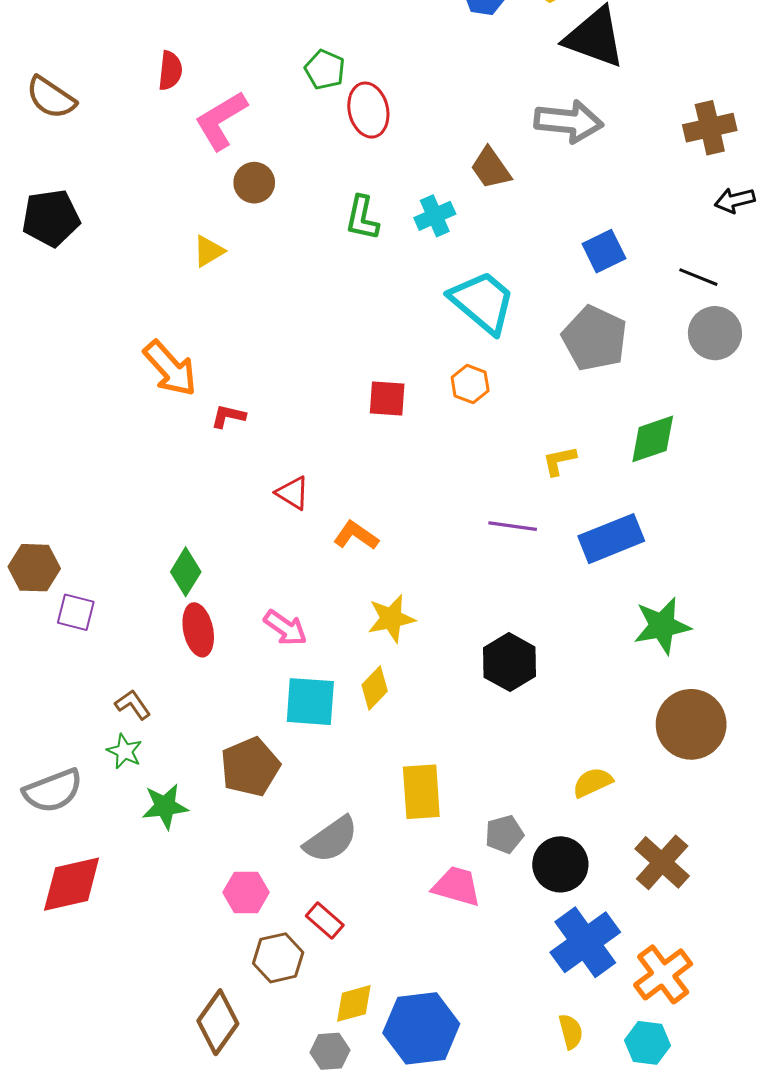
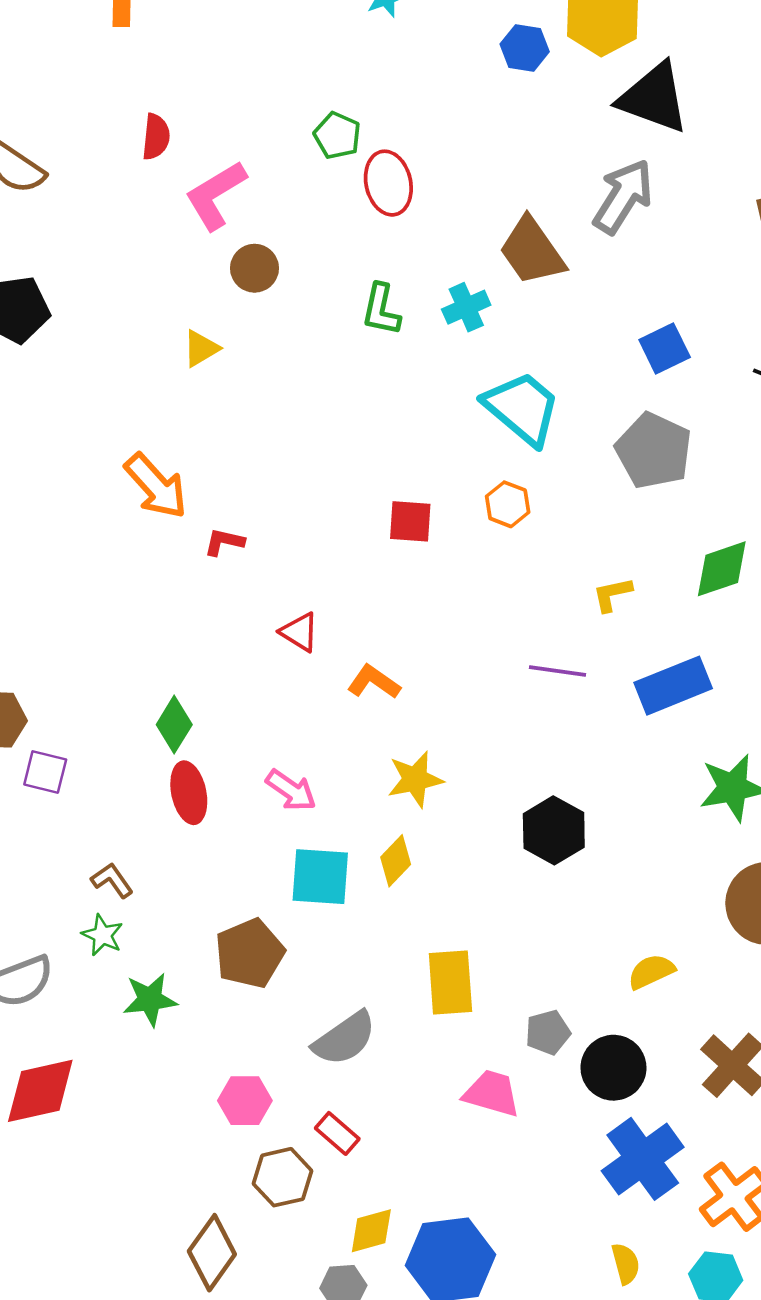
gray arrow: (569, 121) -> (623, 196), turned -64
brown trapezoid: (491, 168) -> (532, 251), size x1.4

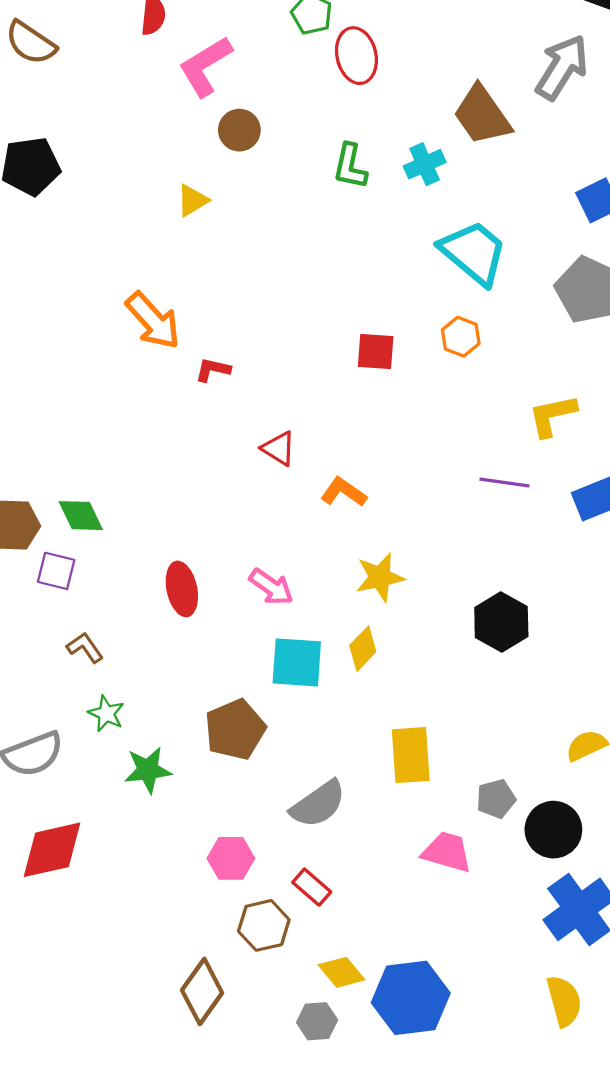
yellow L-shape: (612, 594) -> (552, 415), size x1.4
green diamond: (174, 725) -> (81, 516), moved, turned -57
brown L-shape: (112, 880) -> (85, 648), moved
yellow diamond: (371, 1231) -> (342, 972), turned 66
yellow semicircle: (626, 1264) -> (564, 1001), size x1.4

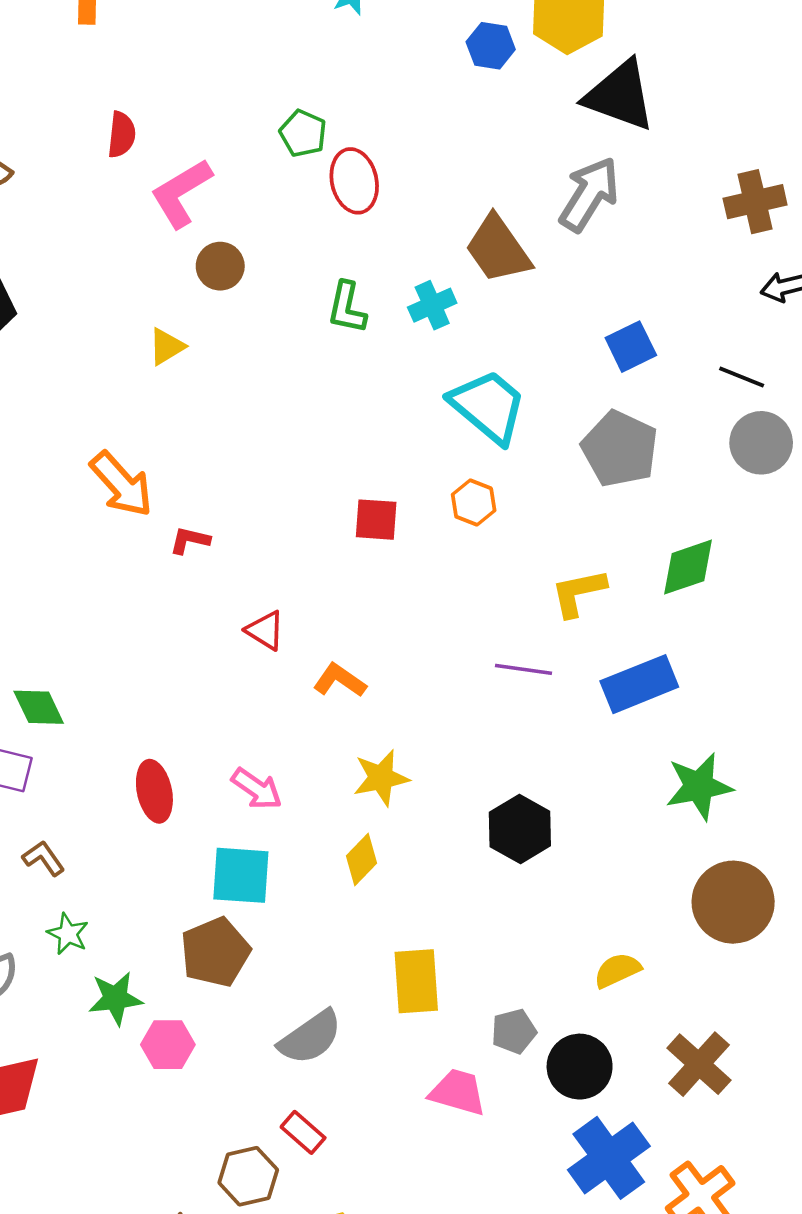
cyan square: (297, 662) -> (241, 875), moved
pink hexagon: (231, 858) -> (168, 1045), moved

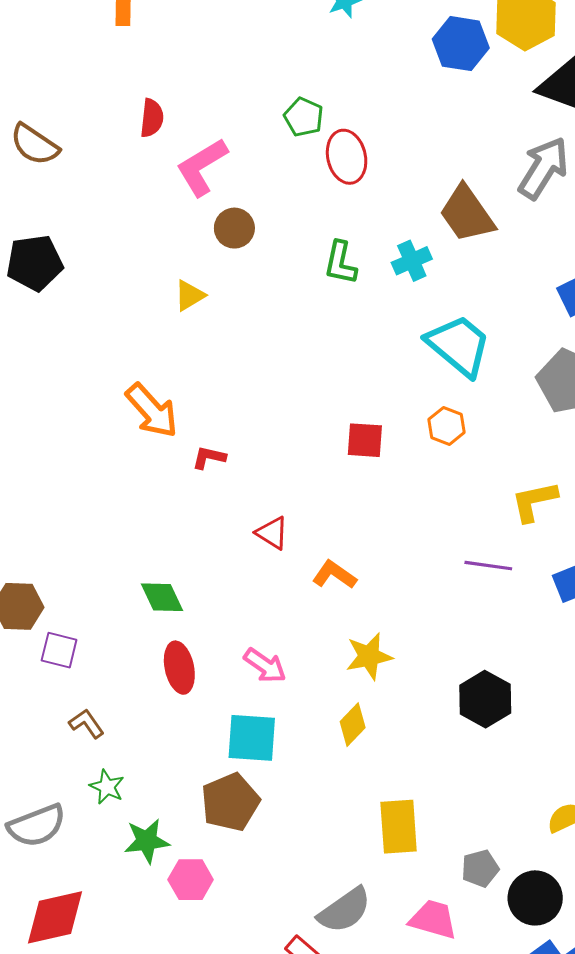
blue hexagon: (491, 46) -> (461, 44), size x1.4
green diamond: (39, 707) -> (162, 597), moved
gray semicircle: (310, 1037) -> (345, 910), moved

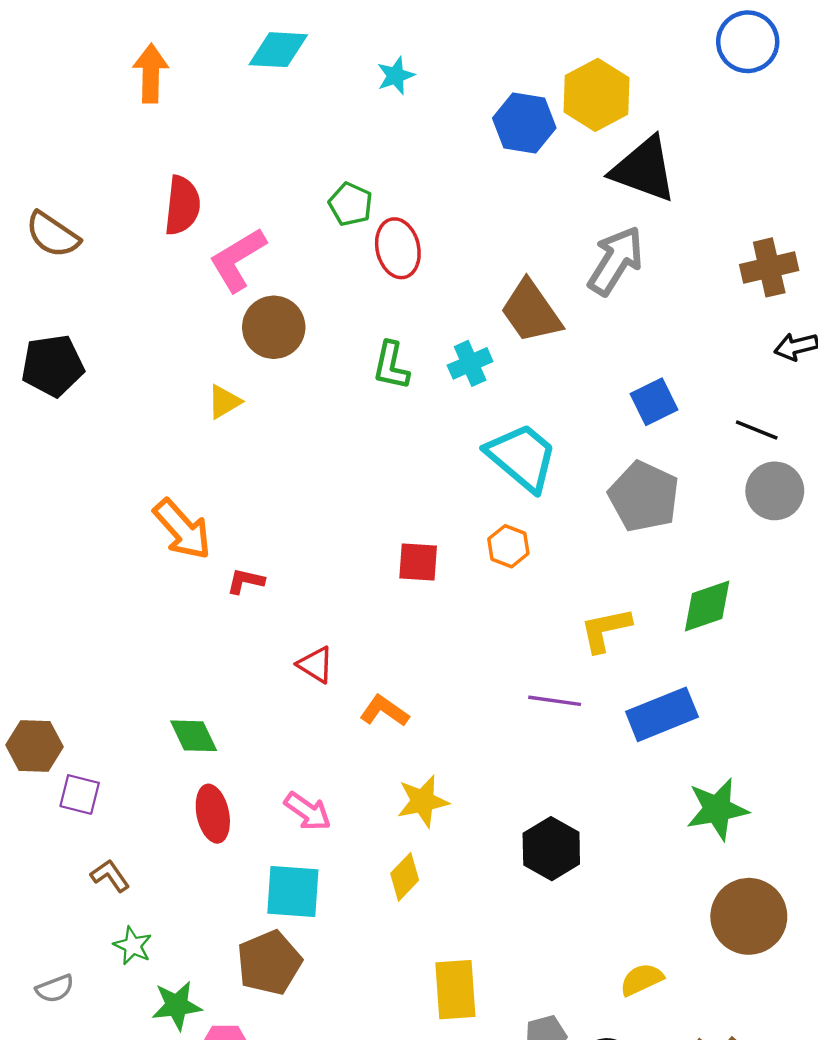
red semicircle: (152, 118) -> (182, 205), size x1.4
brown circle: (234, 228) -> (274, 327), size x1.4
gray semicircle: (37, 826) -> (55, 989), size x0.6

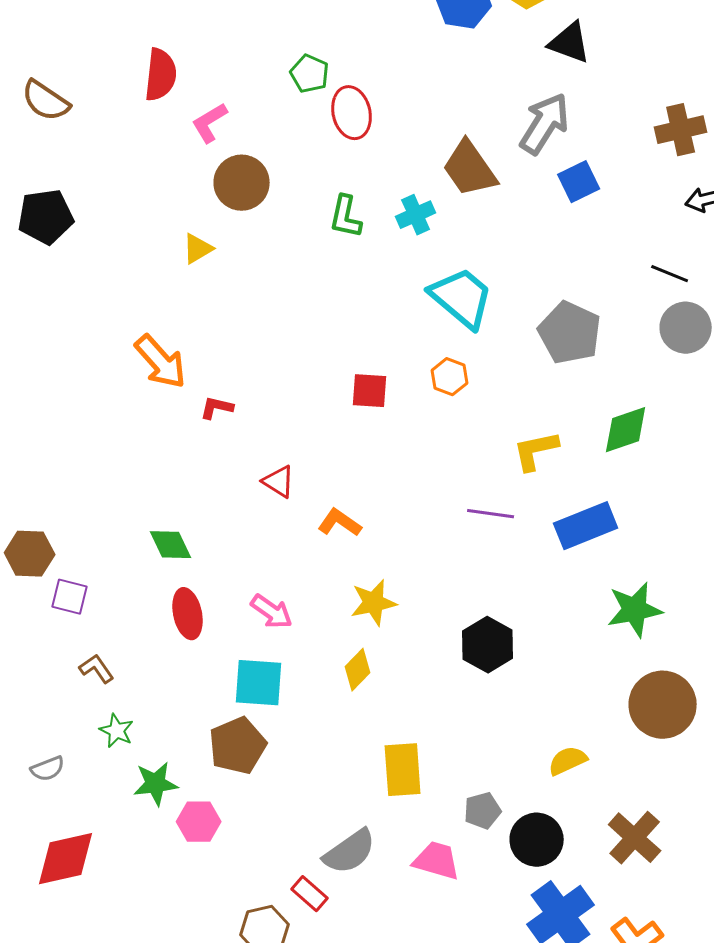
black triangle: (644, 169) -> (570, 43), size x0.7
pink L-shape: (238, 260) -> (210, 123), size x0.7
blue square: (654, 402) -> (579, 182), moved

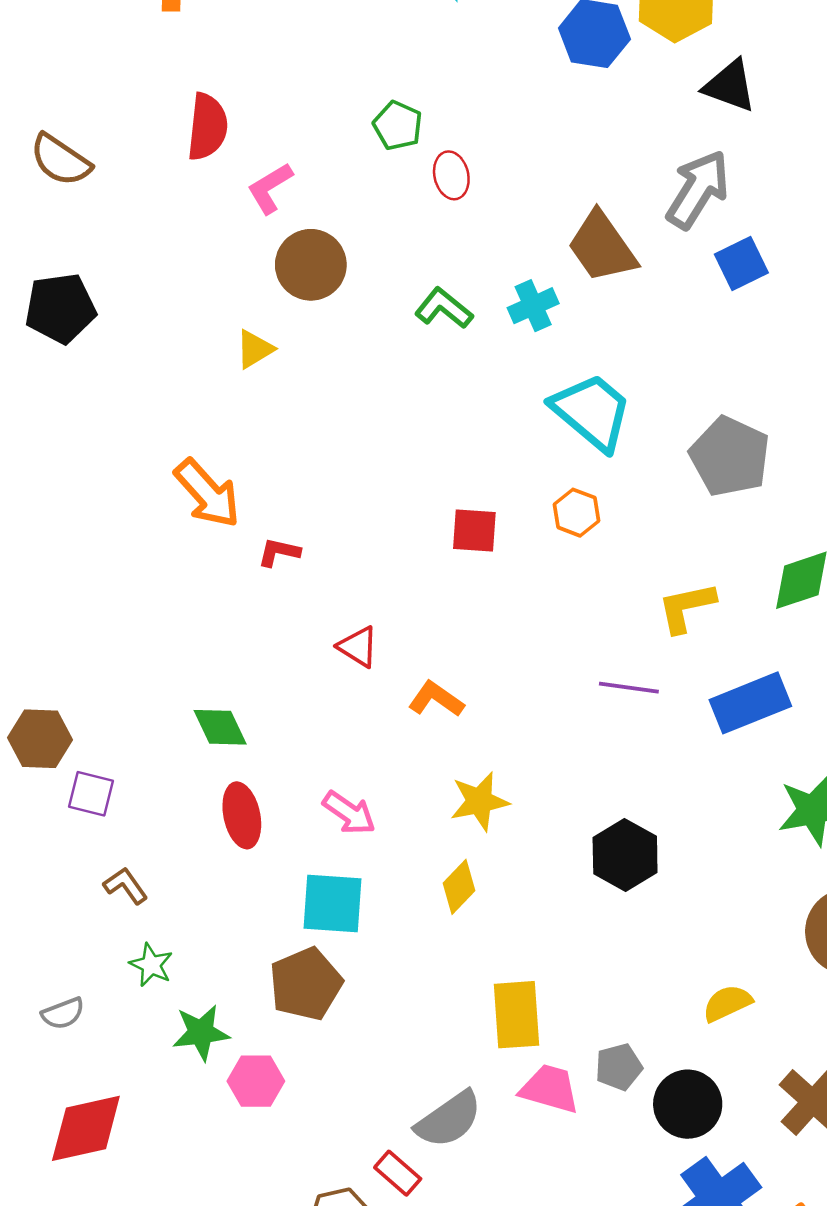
red ellipse: (352, 113) -> (451, 175), size x0.7
green L-shape: (346, 217) -> (444, 308), turned 117
pink trapezoid: (437, 861) -> (550, 1089), moved

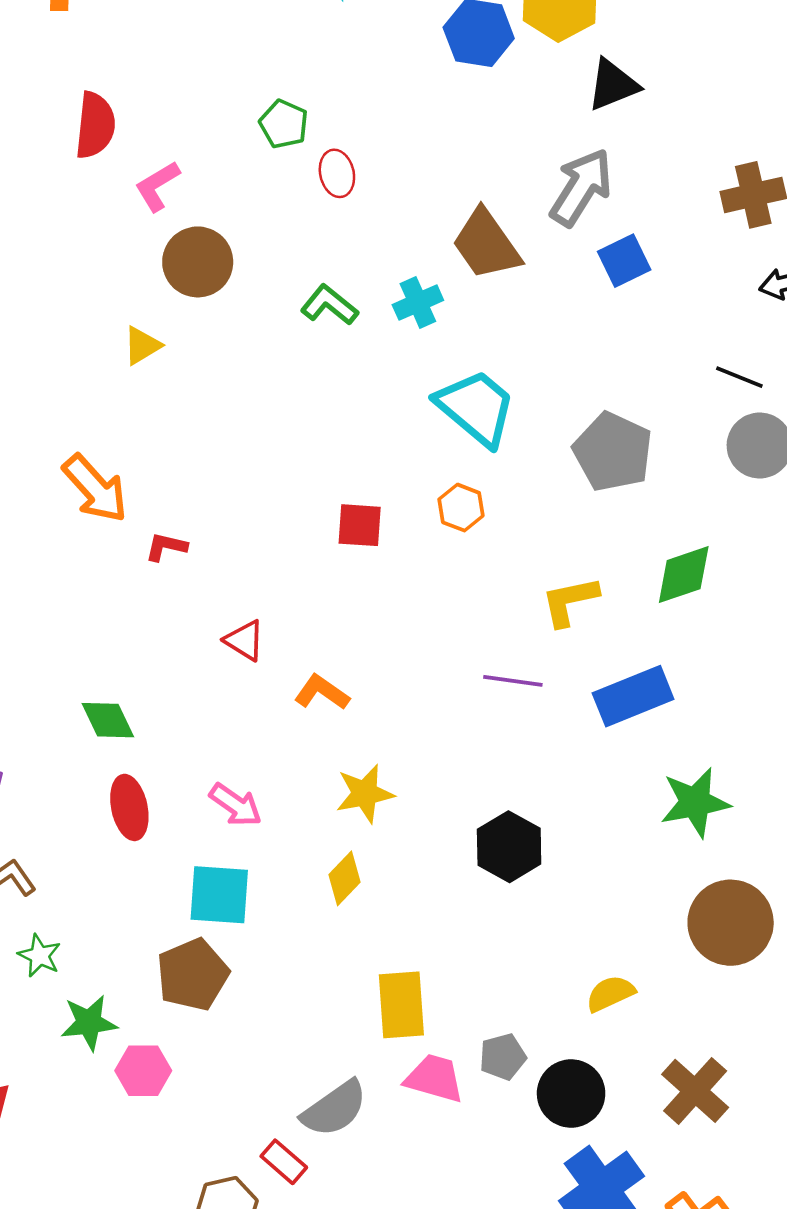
black triangle: (730, 86) -> (613, 85), turned -42

